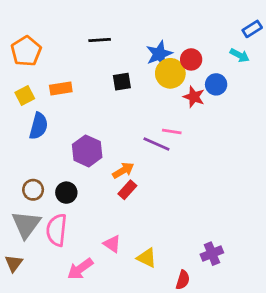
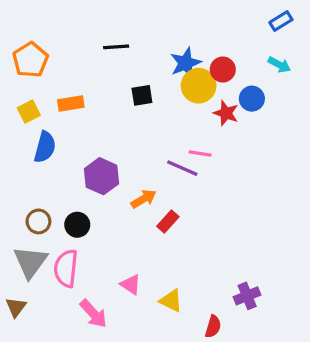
blue rectangle: (252, 29) -> (281, 21), moved
red rectangle: (127, 190) -> (168, 221), moved
pink arrow: (80, 269) -> (93, 314), turned -96

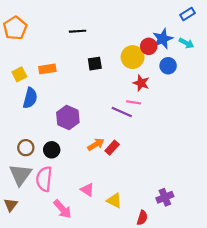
orange pentagon: (30, 60) -> (15, 28), moved
blue star: (186, 63) -> (163, 39), moved
red star: (226, 113) -> (141, 83), moved
orange arrow: (144, 199) -> (96, 144), moved

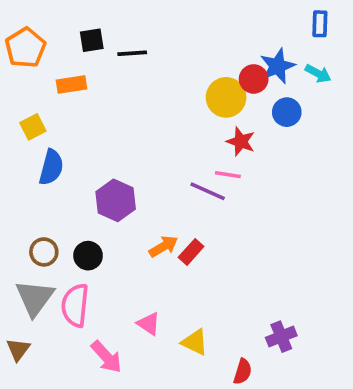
blue rectangle: (188, 14) -> (320, 24), turned -56
black square: (95, 64) -> (92, 40), moved
orange rectangle: (47, 69) -> (71, 84), moved

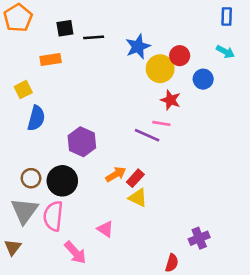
orange pentagon: (25, 48) -> (18, 18), moved
blue star: (278, 66) -> (138, 47), moved
black circle: (88, 256) -> (62, 181), size x1.5
yellow triangle: (195, 342) -> (138, 198), moved

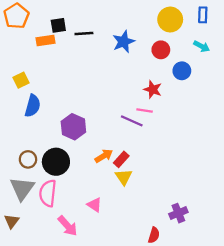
orange rectangle: (51, 60) -> (45, 40), moved
yellow circle: (160, 69) -> (170, 20), moved
yellow triangle: (138, 198) -> (124, 177), turned 30

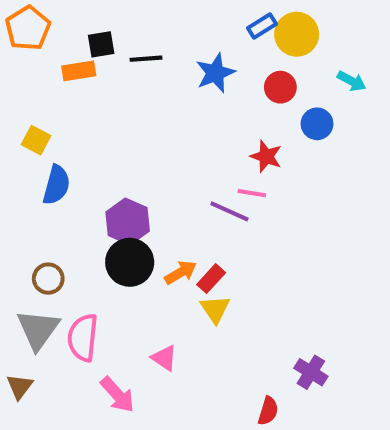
blue rectangle: (203, 15) -> (262, 26), moved, turned 56
yellow square: (21, 80) -> (36, 140), turned -35
black circle: (56, 162) -> (130, 262), moved
purple cross: (178, 213) -> (311, 372), turned -36

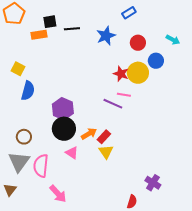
yellow circle: (297, 34) -> (138, 73), moved
red star: (266, 156) -> (121, 74), moved
pink triangle: (164, 358) -> (72, 153), moved

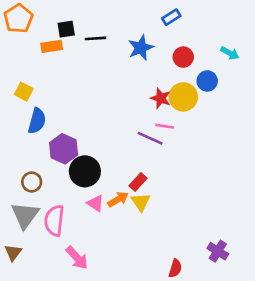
purple hexagon: (63, 109) -> (64, 149), moved
orange arrow: (89, 134) -> (118, 199), moved
purple cross: (153, 183) -> (218, 251), moved

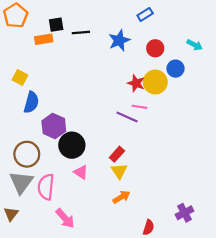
brown circle: (32, 182) -> (27, 154), size x1.5
orange arrow: (118, 199) -> (121, 197), moved
purple cross: (218, 251) -> (185, 213), turned 30

